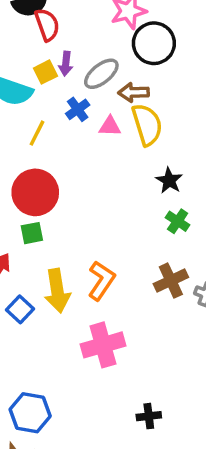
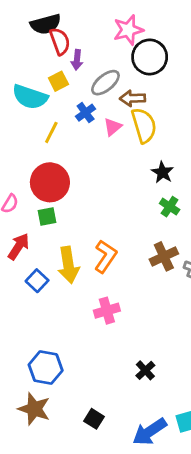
purple arrow: (66, 64) -> (77, 60), moved
pink triangle: (110, 126) -> (113, 127), turned -42
pink cross: (103, 345) -> (107, 311), size x0.7
black cross: (149, 416) -> (145, 370), turned -36

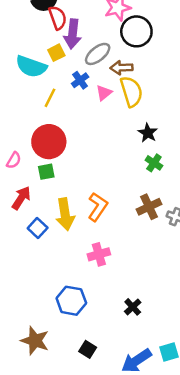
purple arrow: (77, 60) -> (73, 34), size x1.6
blue hexagon: (46, 368) -> (71, 301), moved

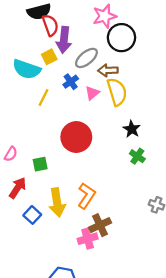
red circle: (49, 142) -> (76, 137), moved
brown cross: (149, 207) -> (100, 225), moved

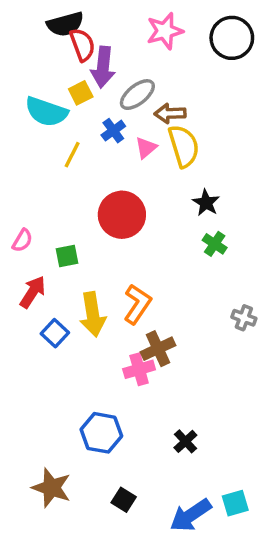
black circle: (121, 38) -> (232, 38), moved

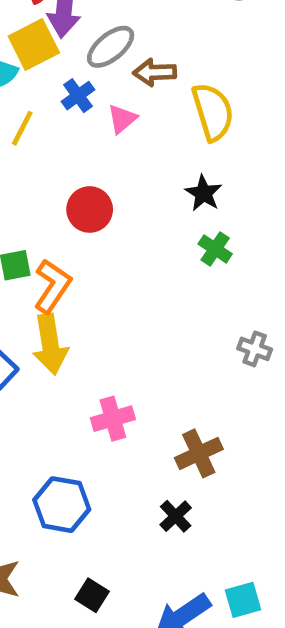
yellow square: (81, 93) -> (34, 44), size x1.5
yellow semicircle: (184, 146) -> (213, 112), moved
red circle: (122, 215) -> (90, 209), size x0.7
orange L-shape: (137, 304) -> (52, 286), moved
brown cross: (158, 349) -> (199, 453), moved

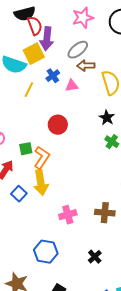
gray ellipse: (111, 47) -> (78, 50), moved
pink triangle: (122, 119) -> (72, 86), turned 32
brown cross: (199, 453) -> (105, 213), moved, turned 30

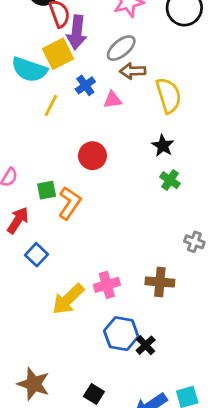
yellow arrow: (41, 183) -> (68, 299), moved, turned 55
blue hexagon: (46, 252) -> (121, 334), moved

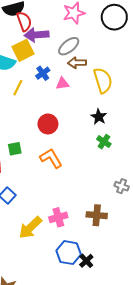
purple arrow: (77, 32) -> (37, 35), turned 80
orange L-shape: (70, 203) -> (51, 158), moved, turned -65

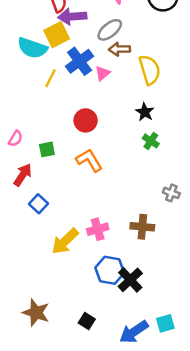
blue cross: (43, 73) -> (80, 61), size x1.6
pink triangle: (62, 84) -> (102, 73), turned -32
black cross: (86, 261) -> (130, 280), size x1.5

